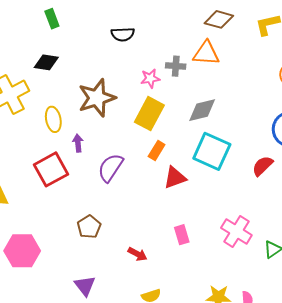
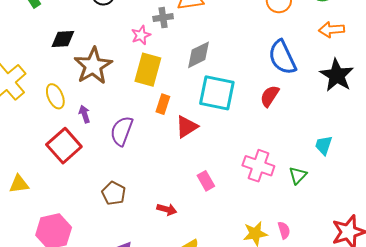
black diamond: (46, 62) -> (63, 39), moved

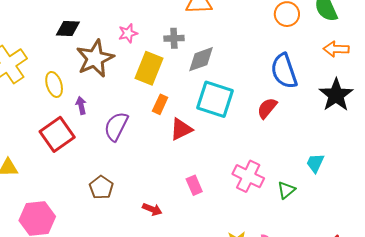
gray cross: (163, 18) -> (174, 38), moved
pink star: (141, 35) -> (128, 33), moved

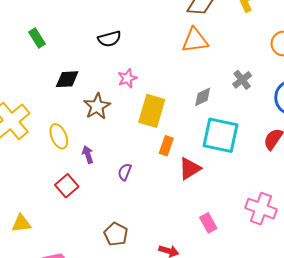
gray cross: (174, 38) -> (242, 80), moved, turned -30
brown star: (95, 58) -> (97, 106), size x0.7
gray diamond: (201, 59) -> (203, 97), size x0.7
purple semicircle: (116, 126) -> (125, 172), size x0.6
red square: (57, 134) -> (67, 186), size x0.7

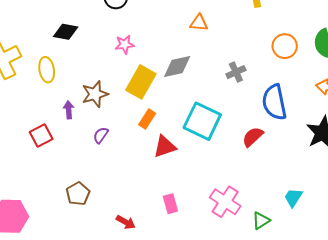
orange triangle: (195, 40) -> (199, 23), size x0.7
gray diamond: (203, 97) -> (177, 66), moved, size x1.4
brown star: (97, 106) -> (95, 94), moved
yellow ellipse: (59, 136) -> (47, 70), moved

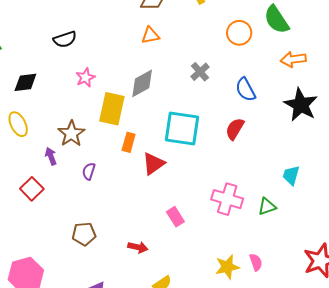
blue semicircle: (274, 102) -> (246, 90), size x0.7
brown pentagon: (78, 194) -> (84, 234), turned -30
green triangle: (261, 221) -> (267, 207), turned 30

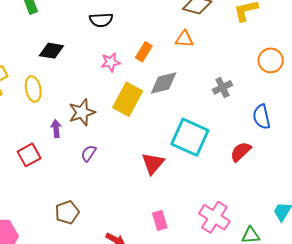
orange rectangle: (129, 142) -> (144, 52), moved
red triangle: (153, 164) -> (153, 163), turned -30
brown pentagon: (84, 234) -> (67, 212), turned -30

